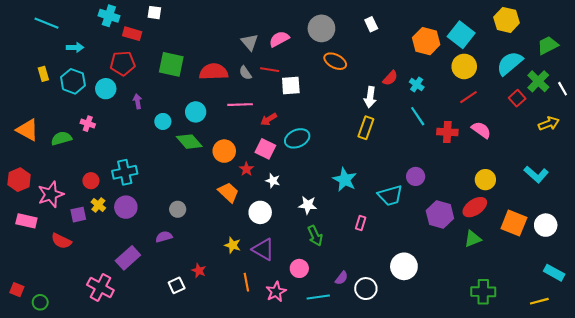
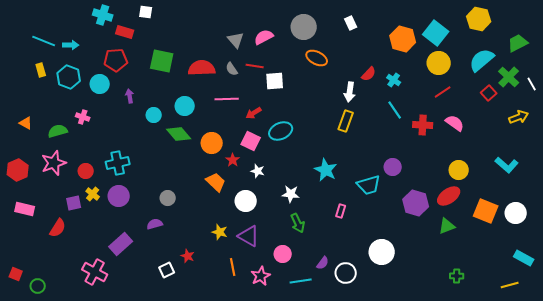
cyan line: (47, 23) -> (44, 41), moved
orange triangle: (27, 130) -> (26, 123), size x0.6
pink star: (51, 194) -> (54, 163), moved
red semicircle: (61, 241) -> (58, 228), turned -84
green cross: (483, 292) -> (457, 276), size x0.6

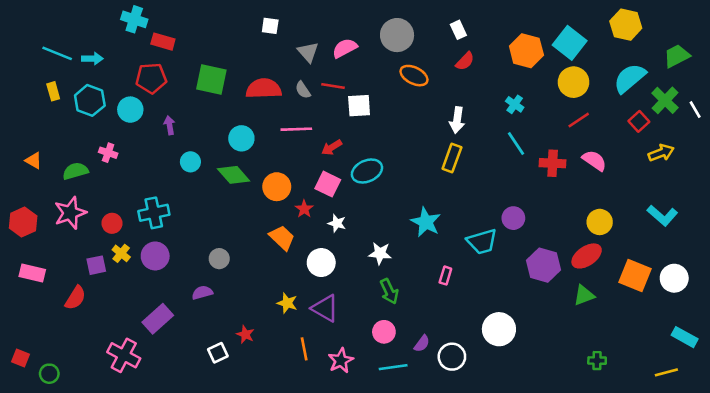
white square: (146, 12) -> (270, 26), moved
red semicircle: (369, 74) -> (465, 61), moved
cyan circle: (154, 115) -> (190, 162), moved
yellow arrow: (519, 117) -> (661, 153), moved
pink circle: (283, 254) -> (384, 332), moved

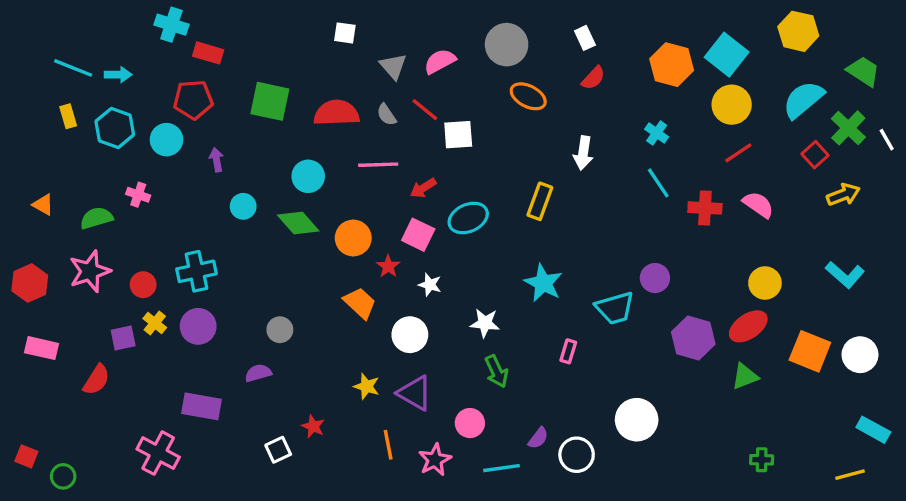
green trapezoid: (677, 56) -> (863, 71), turned 60
red line: (333, 86) -> (425, 110), turned 30
yellow rectangle: (452, 158) -> (540, 201), moved
purple rectangle: (158, 319) -> (201, 406), turned 52
pink circle: (384, 332) -> (470, 423), moved

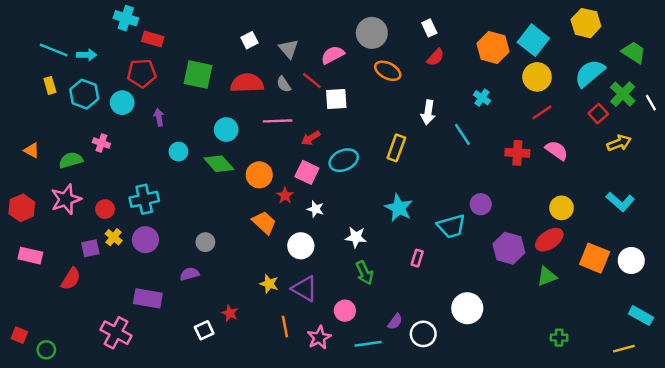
white square: (345, 33) -> (249, 40), moved, turned -35
pink semicircle: (440, 61) -> (333, 55), moved
cyan line: (658, 183) -> (462, 134), moved

